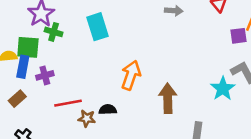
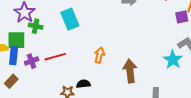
orange arrow: (131, 75) -> (99, 55), size x0.7
red line: (68, 103) -> (55, 57), moved

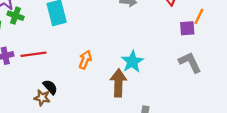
cyan star: (173, 60) -> (132, 62), moved
black semicircle: (83, 84) -> (50, 87), moved, turned 48

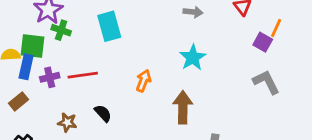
purple square: (187, 28) -> (263, 42), turned 35
cyan star: (132, 62) -> (193, 58), moved
brown star: (42, 98) -> (67, 122), moved

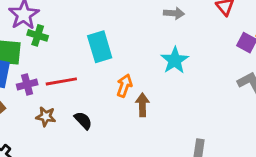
cyan rectangle: (109, 26) -> (100, 47), moved
brown arrow: (183, 107) -> (142, 105), moved, size x0.7
brown star: (67, 122) -> (46, 117), moved

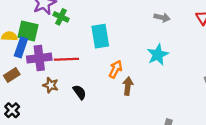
green cross: (38, 35) -> (61, 17), moved
purple cross: (27, 85) -> (39, 58), size x1.5

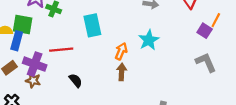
purple cross: (39, 58) -> (35, 64), moved, turned 30
orange arrow: (116, 69) -> (121, 51), moved
brown star: (51, 85) -> (33, 80), moved

